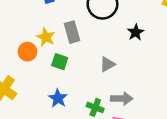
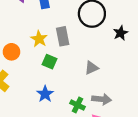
black star: (136, 32) -> (121, 33), moved
orange circle: (27, 52) -> (11, 52), moved

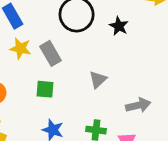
yellow star: (39, 39) -> (20, 48), moved
gray arrow: (102, 99) -> (138, 105), moved

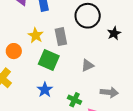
yellow star: (20, 48) -> (36, 35), moved
green square: (45, 89) -> (49, 60), size x1.5

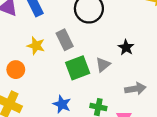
black star: (114, 33) -> (126, 47), moved
green square: (49, 60) -> (78, 68), moved, turned -30

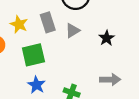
gray triangle: (103, 65) -> (73, 31), moved
green square: (78, 68) -> (33, 55), moved

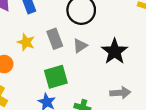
black star: (107, 38) -> (115, 51), size x1.6
green square: (33, 55) -> (56, 77), moved

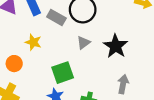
gray rectangle: (55, 39) -> (56, 17), moved, turned -36
gray arrow: (120, 93) -> (123, 84), turned -72

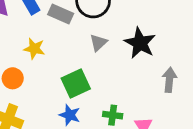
gray arrow: (123, 84) -> (169, 80), moved

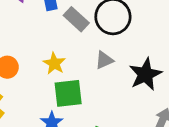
yellow star: (34, 49) -> (54, 63), moved

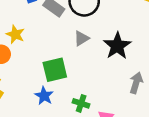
yellow star: (54, 63) -> (15, 34), moved

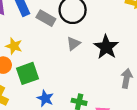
green square: (55, 70) -> (28, 73), moved

